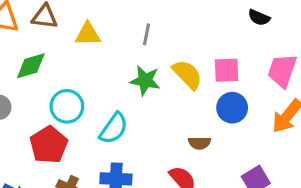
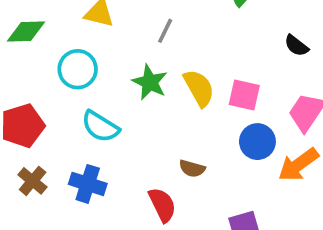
cyan circle: (67, 106) -> (78, 69), moved
blue circle: (232, 108) -> (257, 142), moved
cyan semicircle: (114, 128) -> (100, 126), turned 72

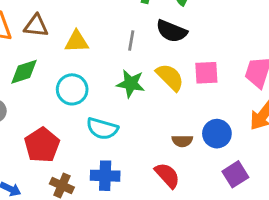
black semicircle: (296, 46) -> (172, 31), moved, size x1.5
blue circle: (257, 142) -> (217, 134), moved

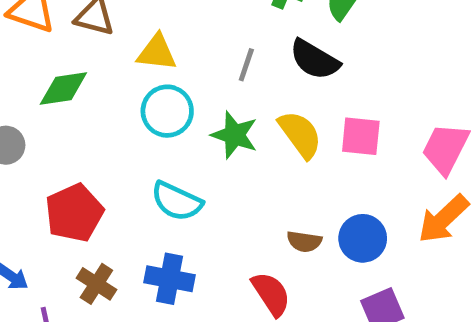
cyan circle: (72, 89) -> (167, 111), moved

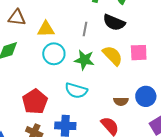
cyan semicircle: (177, 201) -> (76, 91), moved
red pentagon: (74, 213) -> (35, 102), moved

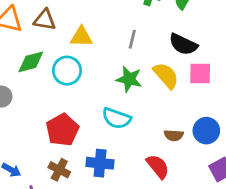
black semicircle: (114, 23) -> (183, 44), moved
cyan circle: (54, 54) -> (67, 71), moved

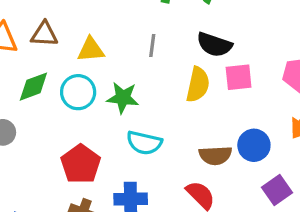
yellow semicircle: (166, 76) -> (198, 85), turned 60
green star: (129, 79) -> (123, 98), moved
brown semicircle: (174, 135) -> (215, 155), size x1.4

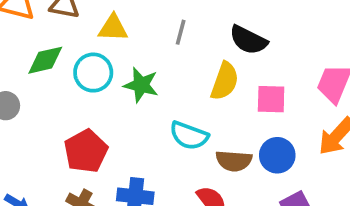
pink square: (239, 77) -> (271, 99), moved
cyan semicircle: (144, 143) -> (189, 136), moved

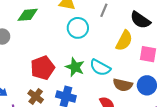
cyan circle: (93, 73) -> (78, 28), moved
green star: (141, 85) -> (75, 67), moved

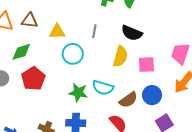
red pentagon: (43, 68) -> (33, 79), moved
brown semicircle: (123, 85) -> (128, 100), turned -36

